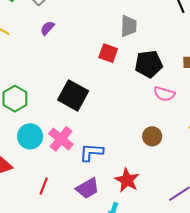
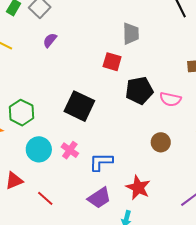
black pentagon: (149, 64) -> (139, 91), moved
pink cross: (61, 139) -> (70, 150), size x0.7
red line: (44, 186) -> (45, 198), moved, turned -66

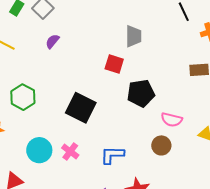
pink semicircle: (170, 99) -> (172, 120), moved
green hexagon: (21, 113) -> (23, 97), moved
blue L-shape: (101, 162) -> (112, 155), moved

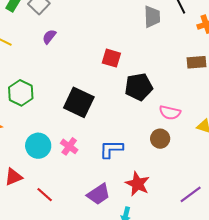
gray trapezoid: (133, 36) -> (152, 17), moved

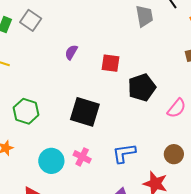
purple semicircle: (49, 37) -> (71, 52), moved
pink semicircle: (170, 113) -> (177, 108), turned -55
brown circle: (160, 139) -> (174, 154), moved

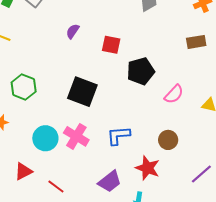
pink cross: (82, 157) -> (76, 136), size x1.4

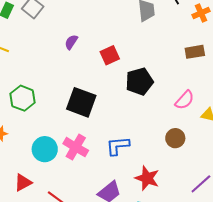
red square: (111, 45) -> (110, 55), turned -36
pink semicircle: (174, 94) -> (185, 100), moved
brown circle: (168, 140) -> (175, 138), moved

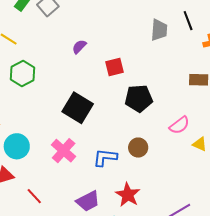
green hexagon: (23, 98) -> (22, 74), moved
brown circle: (175, 138) -> (138, 148), moved
cyan circle: (45, 149) -> (17, 146), moved

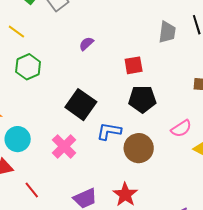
red square: (114, 67) -> (134, 65), moved
brown circle: (138, 148) -> (139, 148), size x1.5
blue L-shape: (105, 157) -> (109, 131), moved

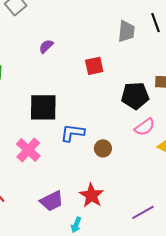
black pentagon: (142, 99) -> (135, 96), moved
black square: (81, 105) -> (43, 107), turned -32
brown circle: (139, 148) -> (103, 148), size x0.6

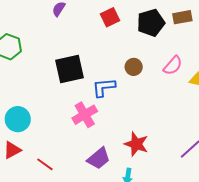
black pentagon: (135, 96) -> (151, 23), moved
brown circle: (103, 148) -> (134, 67), moved
pink cross: (28, 150) -> (85, 115), moved, turned 30

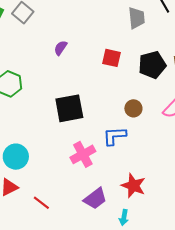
red square: (110, 17) -> (112, 58), turned 36
blue L-shape: (104, 87) -> (115, 136), moved

